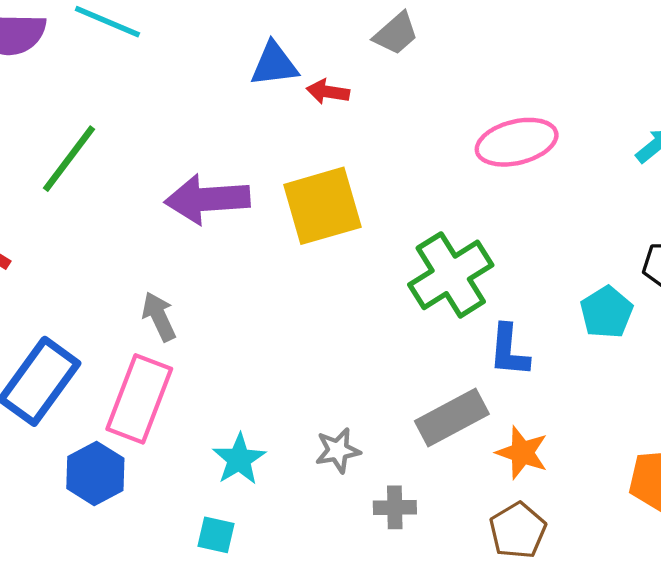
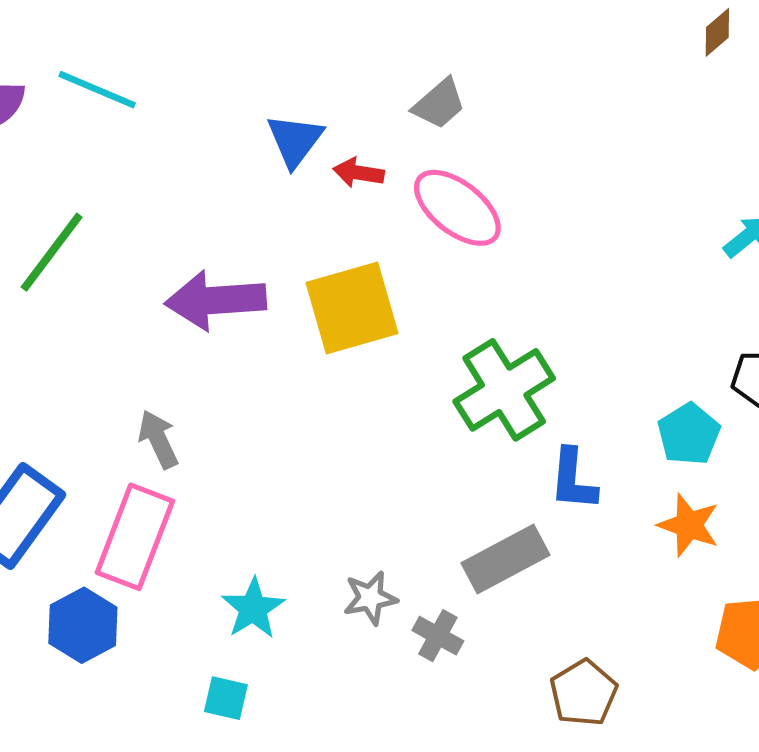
blue triangle: (274, 64) -> (295, 140), turned -46
pink ellipse: (517, 142) -> (457, 208), moved, turned 52
orange star: (522, 453) -> (689, 525), moved
gray cross: (395, 507) -> (438, 636), moved, turned 30

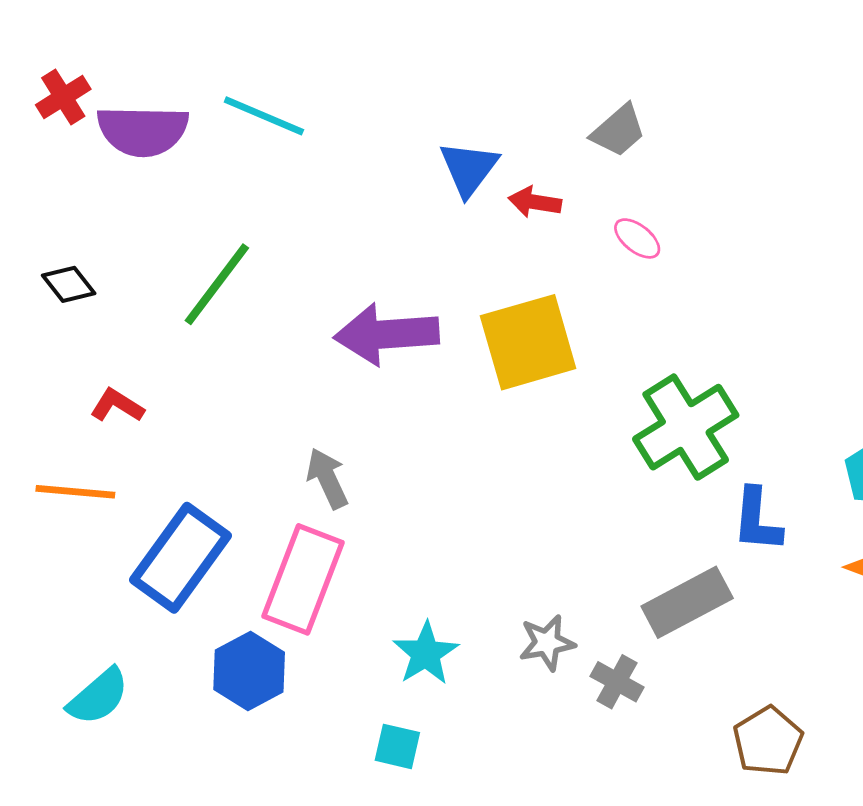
pink ellipse: (457, 208) -> (637, 238), size x0.5

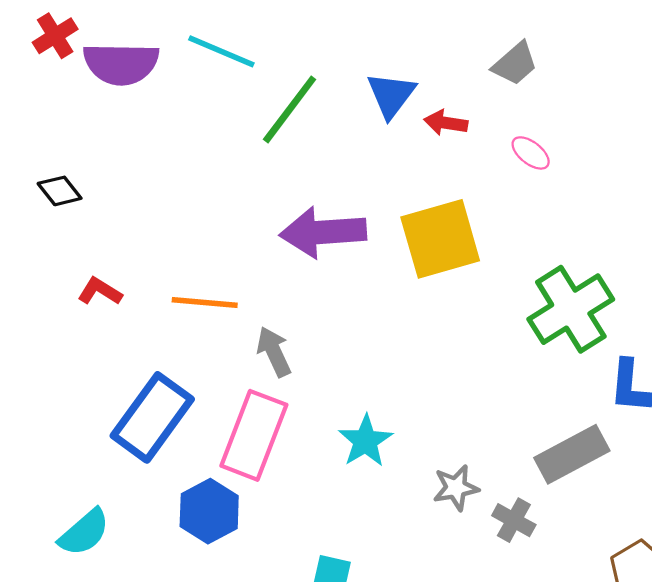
green line: (217, 284) -> (290, 109), moved
orange line: (75, 492) -> (205, 302), moved
cyan star: (426, 653) -> (365, 441), moved

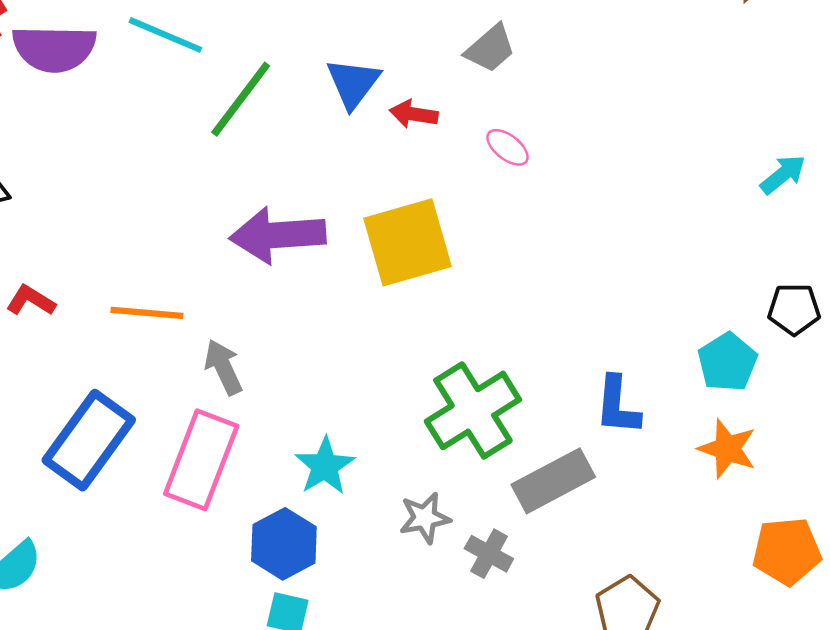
green cross: (571, 309) -> (473, 410), moved
blue hexagon: (209, 511) -> (284, 544), moved

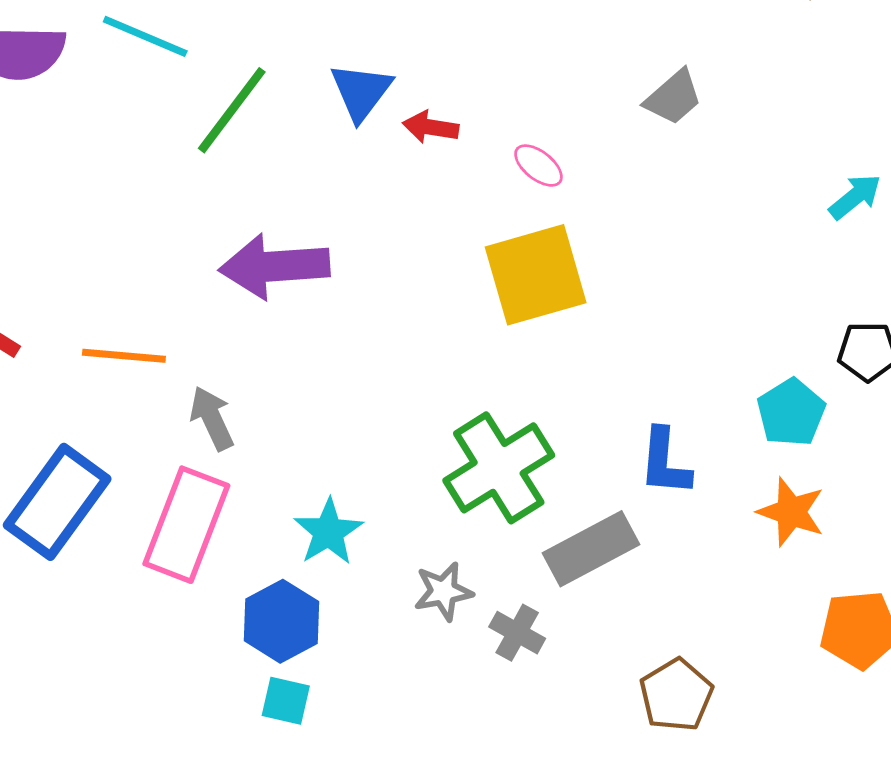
gray trapezoid: (490, 49) -> (673, 97), moved
yellow square: (407, 242) -> (536, 275), moved

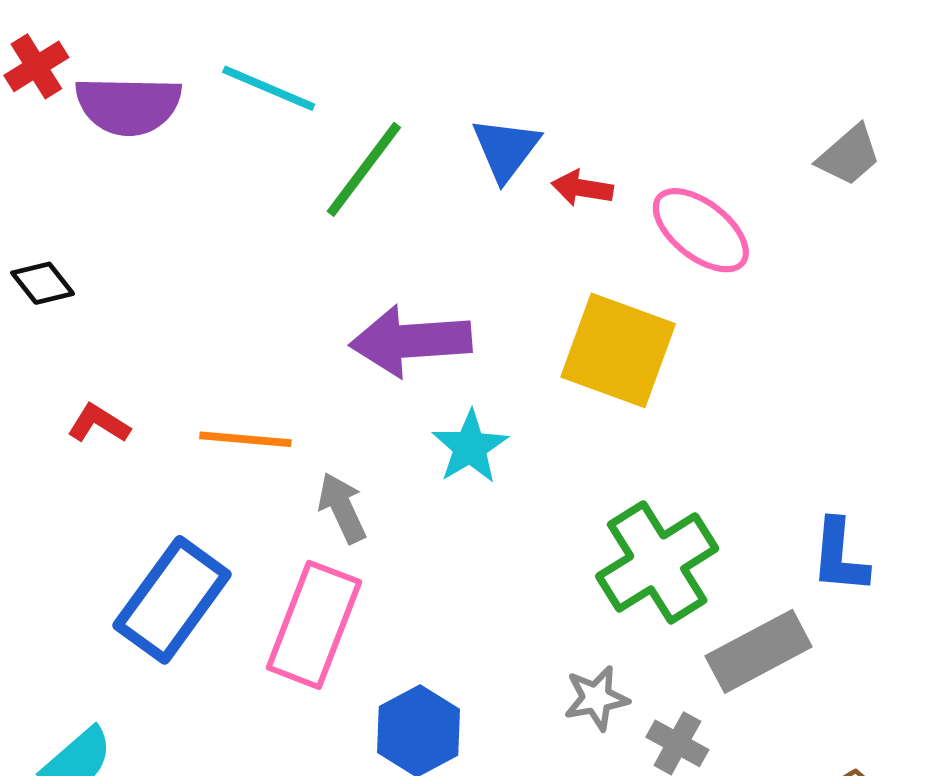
pink ellipse: (538, 166) -> (701, 230), size x1.8
yellow square: (536, 275) -> (618, 350), moved, turned 36
cyan star: (328, 532) -> (470, 447), moved

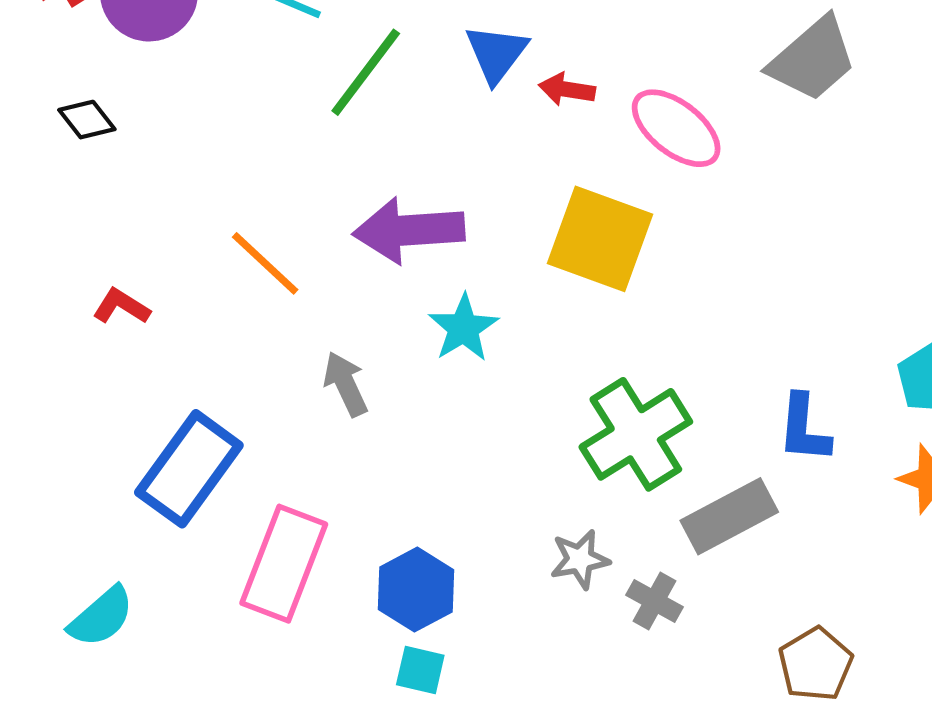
gray trapezoid: (849, 155) -> (813, 59), size x1.5
black diamond: (43, 283) -> (87, 120), moved
orange line: (245, 439) -> (265, 263), moved, turned 38
pink rectangle: (314, 625) -> (284, 564), moved

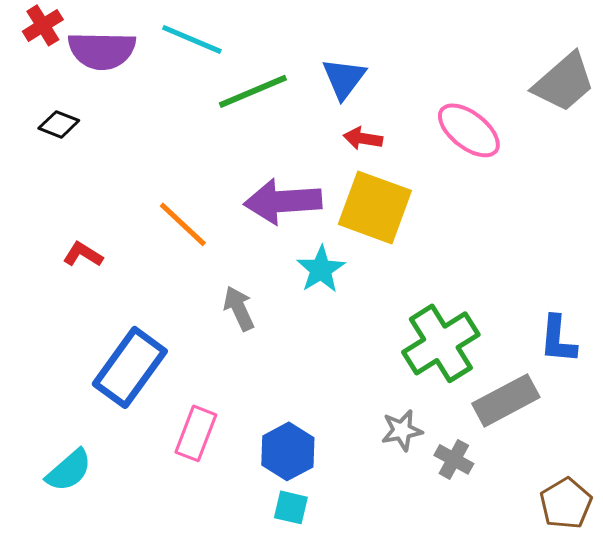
green line: (366, 72) -> (253, 91), turned 30
red arrow: (567, 89) -> (363, 138), moved
black diamond: (87, 120) -> (59, 124), turned -30
yellow square: (600, 239) -> (375, 207), moved
pink rectangle: (284, 564) -> (196, 433), size x0.7

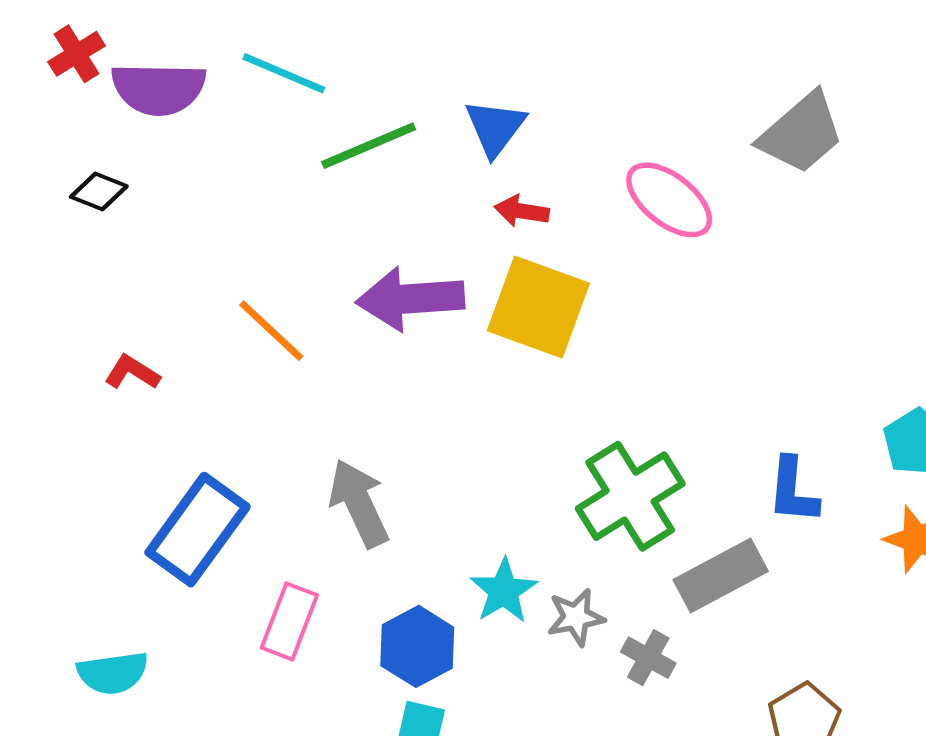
cyan star: (321, 269) -> (504, 591), moved
gray arrow: (239, 308) -> (359, 503), moved, size x1.4
cyan semicircle: (69, 470) -> (113, 673), turned 33

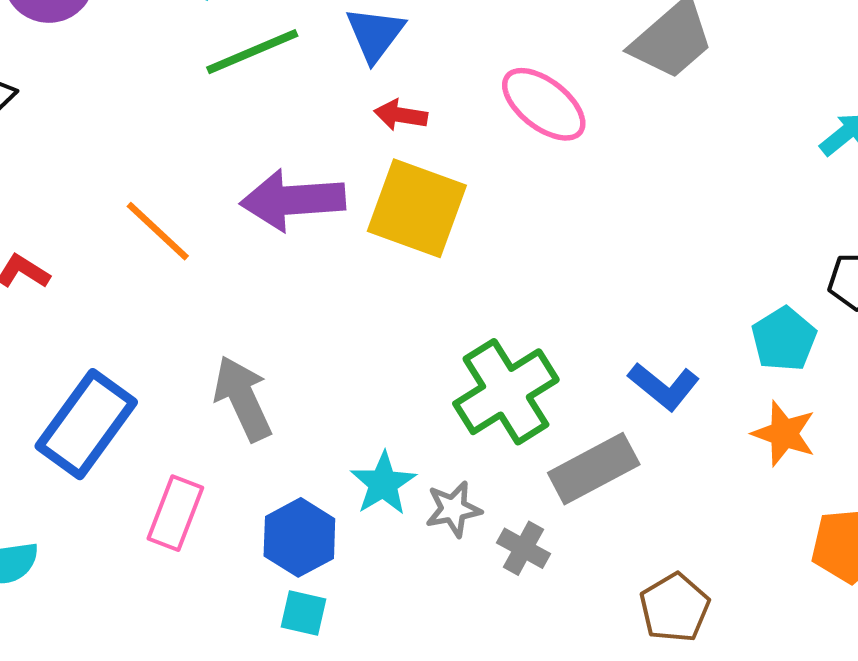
blue L-shape: (793, 491) -> (664, 386), turned -56

